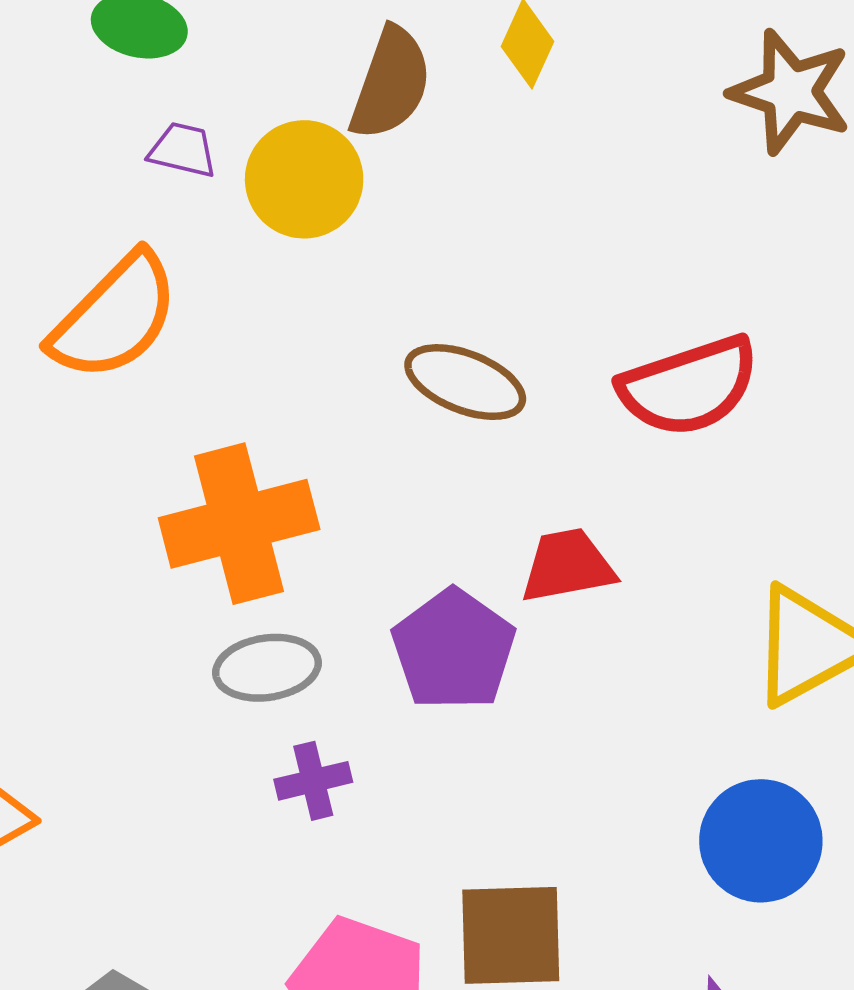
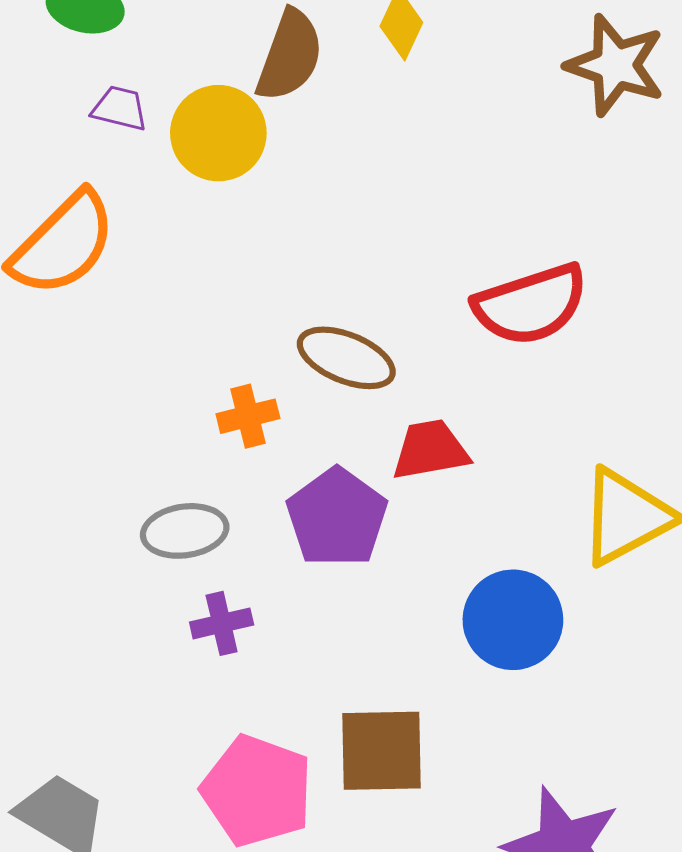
brown ellipse: (465, 382) -> (346, 358), moved
orange cross: (239, 524) -> (248, 416), moved, size x0.5
blue circle: (761, 841) -> (513, 620), moved

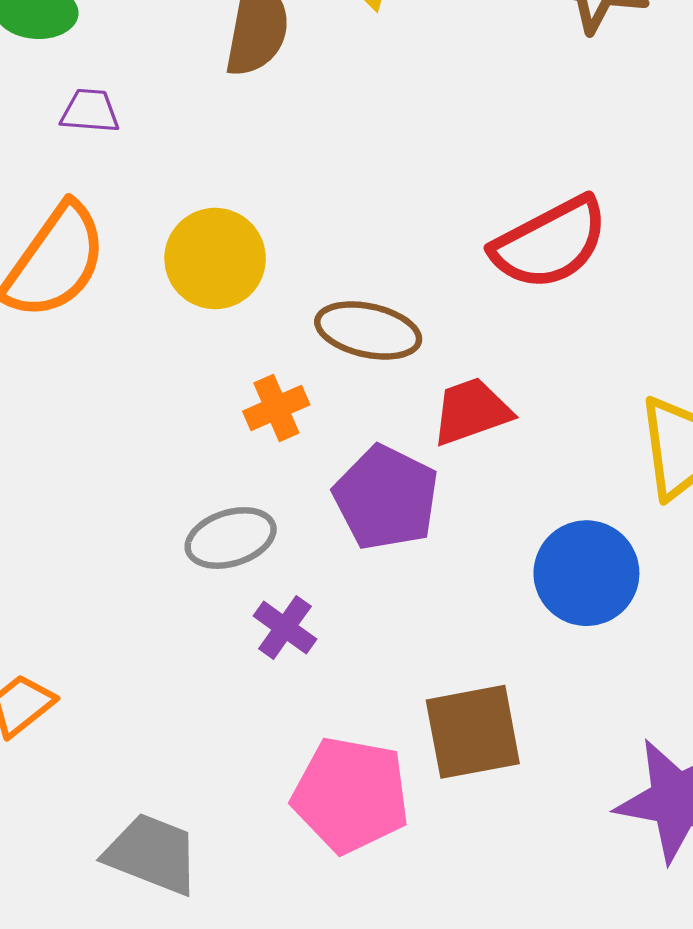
yellow circle: (218, 133) -> (215, 259), moved
purple cross: (222, 623) -> (285, 628), turned -32

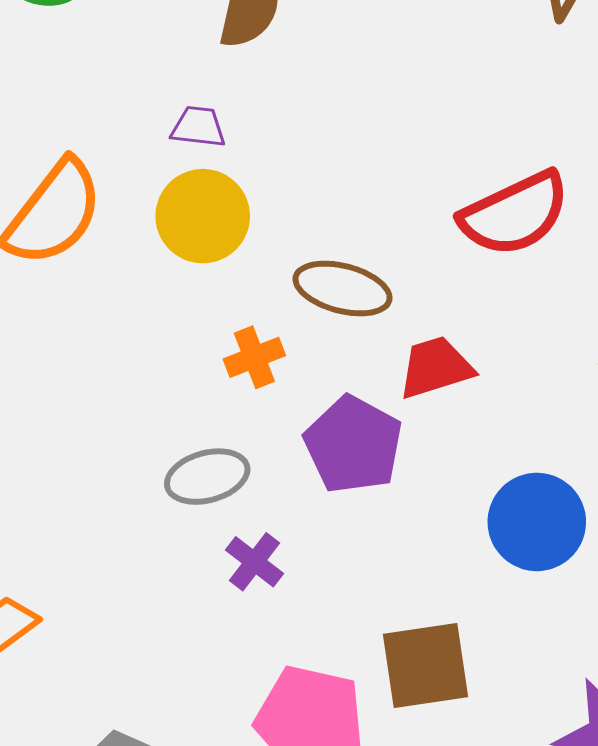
purple trapezoid: (90, 111) -> (198, 127), moved

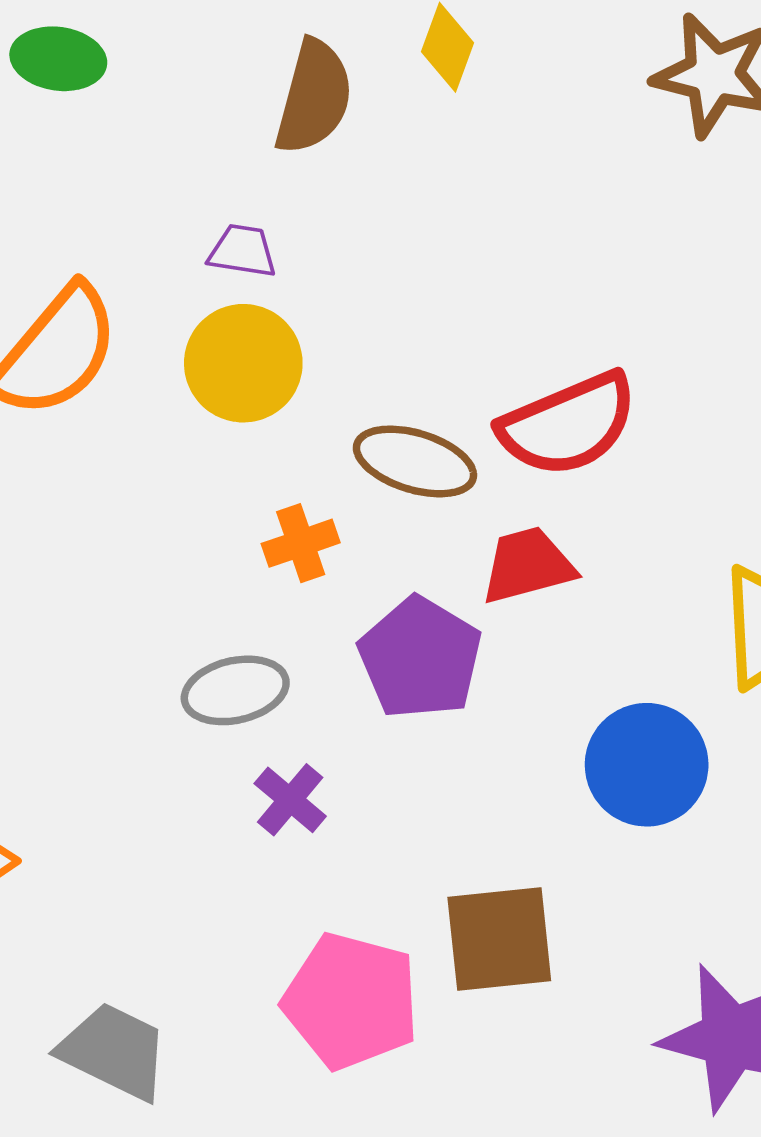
red semicircle: (515, 214) -> (568, 424), moved

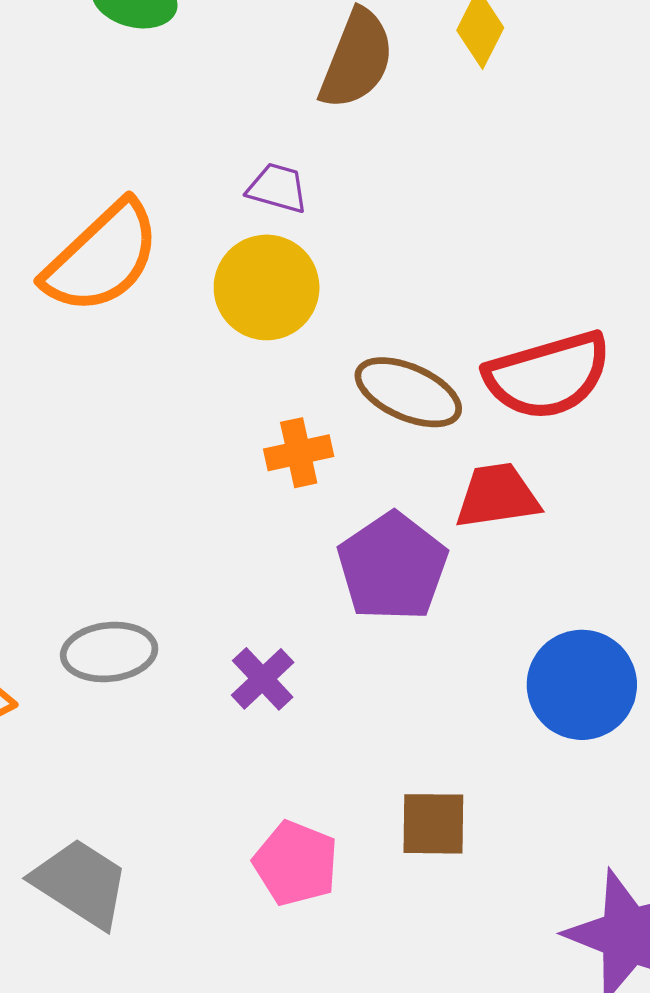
gray ellipse: (235, 690) -> (109, 652), moved
brown square: (499, 939) -> (433, 824), size x0.7
pink pentagon: (351, 1001) -> (296, 863), size x0.7

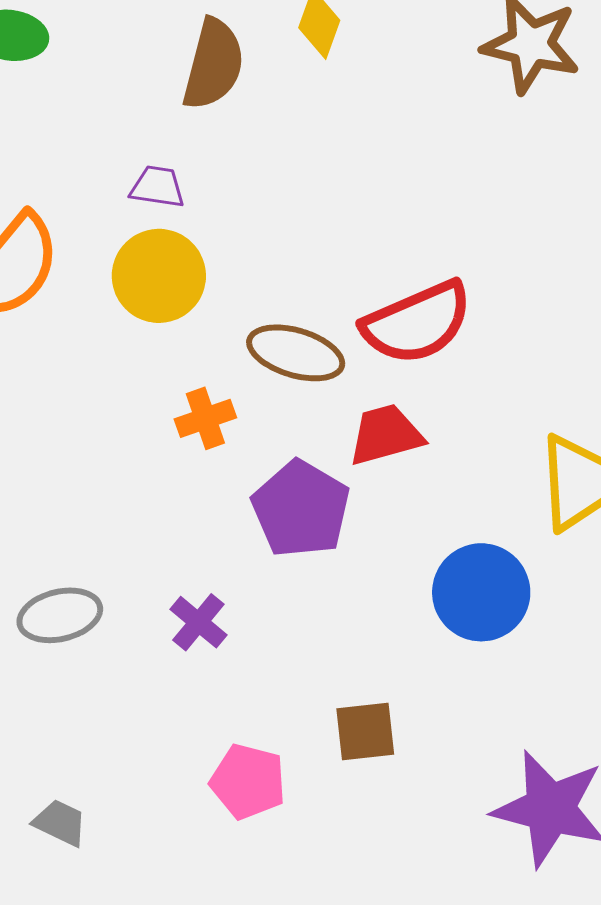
gray trapezoid: (81, 883) -> (60, 823), size x0.6

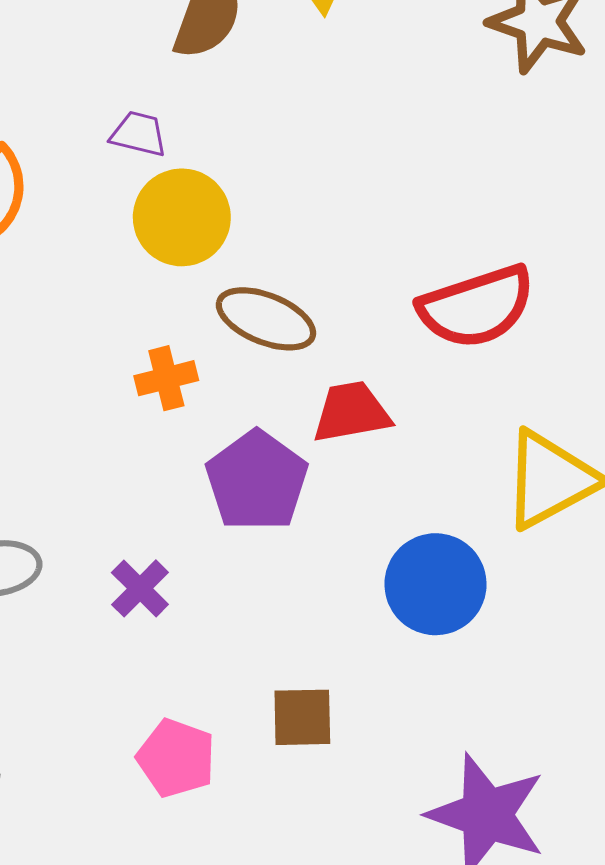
yellow circle: (159, 276) -> (182, 217), moved
red semicircle: (417, 323) -> (476, 307), moved

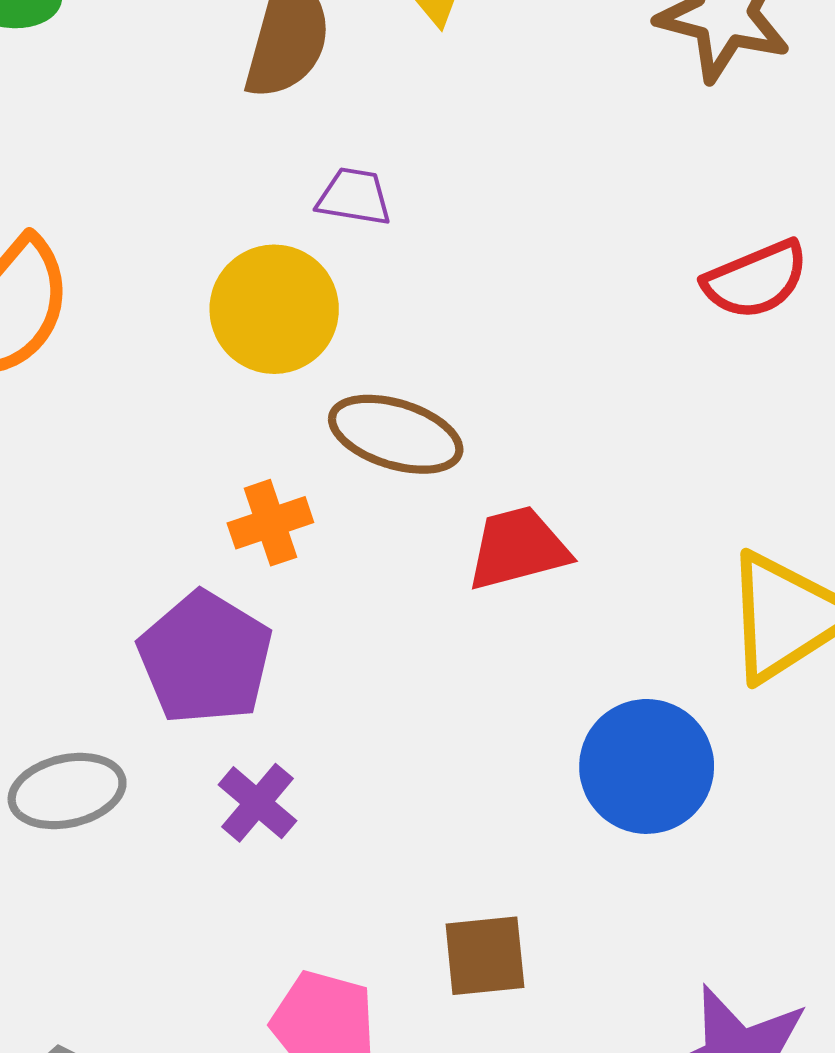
purple trapezoid: (139, 134) -> (354, 197), moved
red semicircle: (476, 307) -> (756, 280), moved, size x0.7
purple pentagon: (257, 481) -> (205, 658), moved

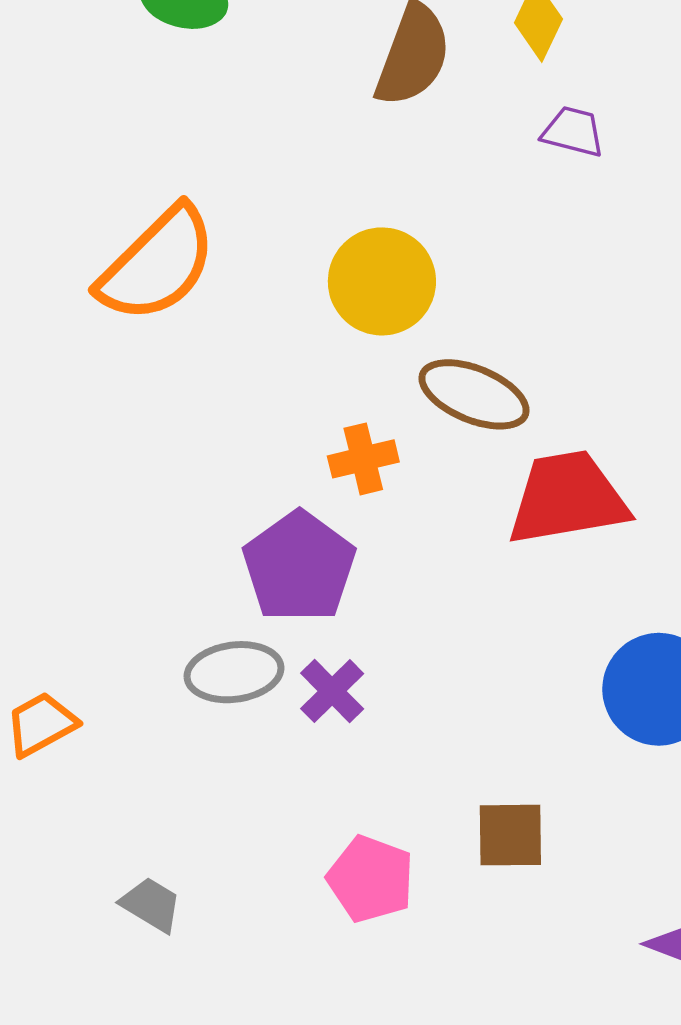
purple trapezoid: (354, 197) -> (573, 132), moved
red trapezoid: (518, 548) -> (568, 498), size x1.4
gray ellipse: (67, 791) -> (234, 672), moved

